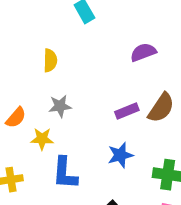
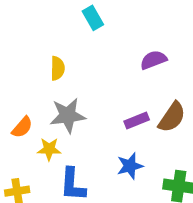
gray star: (60, 106) -> (68, 115), size x1.5

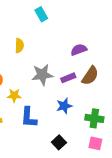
purple semicircle: (153, 60) -> (79, 50), moved
gray star: (68, 115) -> (42, 75), moved

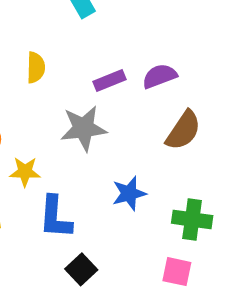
purple rectangle: (68, 78) -> (110, 81), moved
black square: (59, 142) -> (81, 269), moved
pink square: (95, 143) -> (177, 272), moved

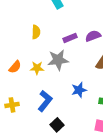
yellow star: (25, 172) -> (37, 68), moved
blue L-shape: (55, 217) -> (45, 101), turned -145

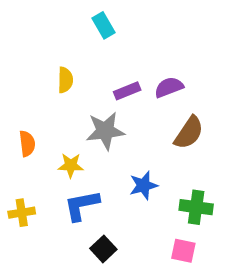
orange semicircle: (15, 67) -> (27, 144), turned -48
yellow star: (37, 68) -> (71, 165), moved
blue L-shape: (45, 101) -> (82, 205), turned -140

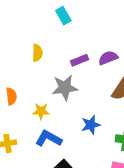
blue L-shape: (82, 205) -> (49, 138), turned 40

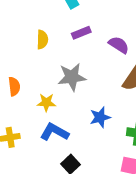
purple semicircle: (108, 58) -> (119, 45), turned 54
purple rectangle: (80, 60) -> (81, 33), moved

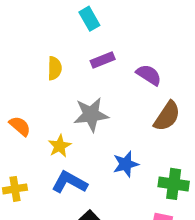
orange semicircle: (14, 86) -> (20, 126), turned -42
yellow star: (46, 103) -> (60, 146), turned -30

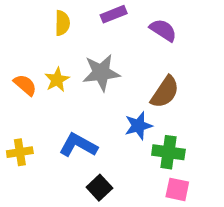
brown semicircle: (167, 116) -> (165, 92), moved
yellow star: (60, 146) -> (57, 80), moved
green cross: (174, 184) -> (168, 152), moved

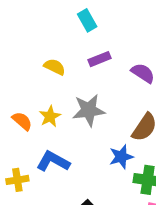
yellow semicircle: (62, 23) -> (55, 67), turned -65
blue L-shape: (78, 145) -> (53, 161), moved

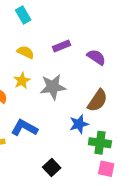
cyan rectangle: (87, 20) -> (23, 15), moved
yellow star: (50, 116) -> (22, 81), moved

